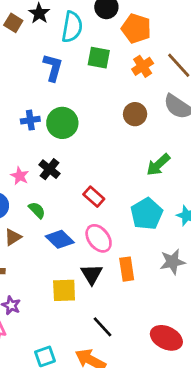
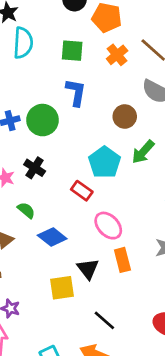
cyan semicircle: (72, 27) -> (23, 43), moved
blue L-shape: (53, 68) -> (76, 92), moved
brown circle: (135, 114) -> (125, 116), moved
cyan pentagon: (147, 214) -> (104, 162), moved
pink ellipse: (99, 238) -> (108, 226), moved

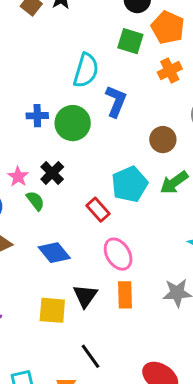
cyan semicircle: (23, 43) -> (86, 70), moved
green square: (72, 51) -> (130, 41), moved
green semicircle: (26, 210) -> (35, 201), moved

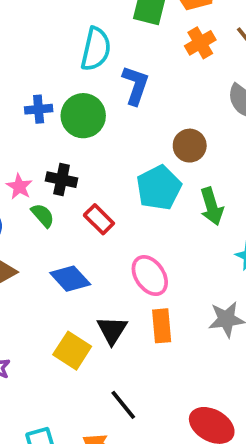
brown circle: (163, 140) -> (190, 146), moved
black cross: (52, 173) -> (62, 180), turned -30
green arrow: (174, 183) -> (212, 206), moved, turned -68
red rectangle: (98, 210) -> (99, 219), moved
yellow square: (52, 310) -> (72, 351), turned 32

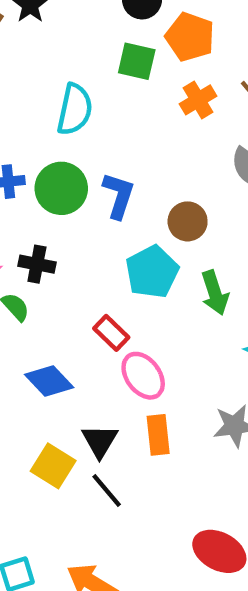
blue L-shape: (135, 85) -> (119, 195), moved
red rectangle: (99, 219) -> (111, 333), moved
black line: (123, 405) -> (107, 491), moved

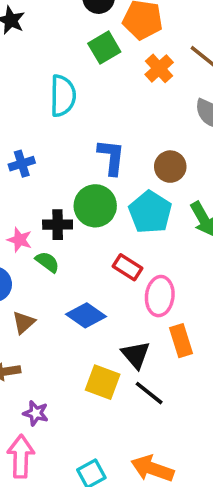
green square: (137, 61) -> (104, 48), turned -32
green circle: (61, 188) -> (95, 206), moved
pink ellipse: (143, 376) -> (160, 296), turned 54

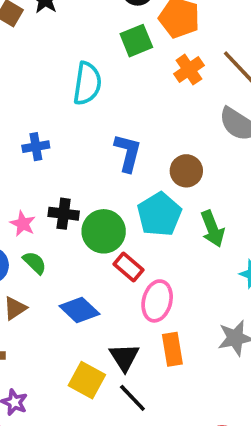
green circle: (95, 206) -> (104, 231), moved
green semicircle: (47, 262) -> (35, 263), moved

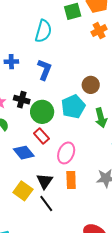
blue L-shape: (128, 153) -> (44, 70), moved
red rectangle: (129, 267) -> (41, 136), moved

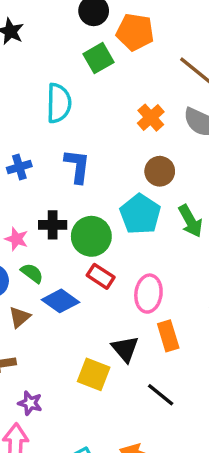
orange cross: (99, 31) -> (151, 118), moved
blue diamond: (24, 153) -> (60, 301), moved
black line: (46, 204) -> (161, 395), moved

